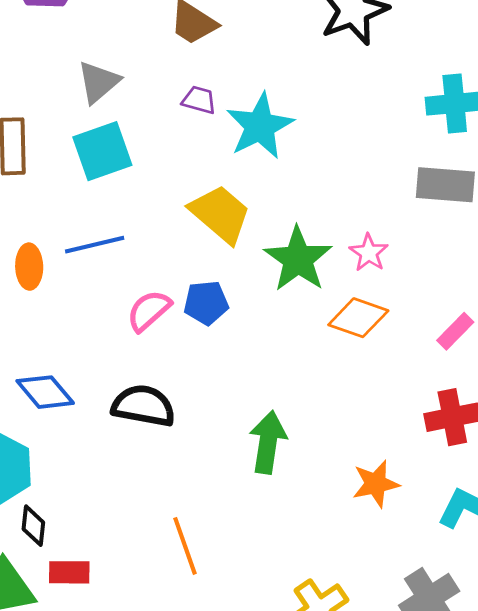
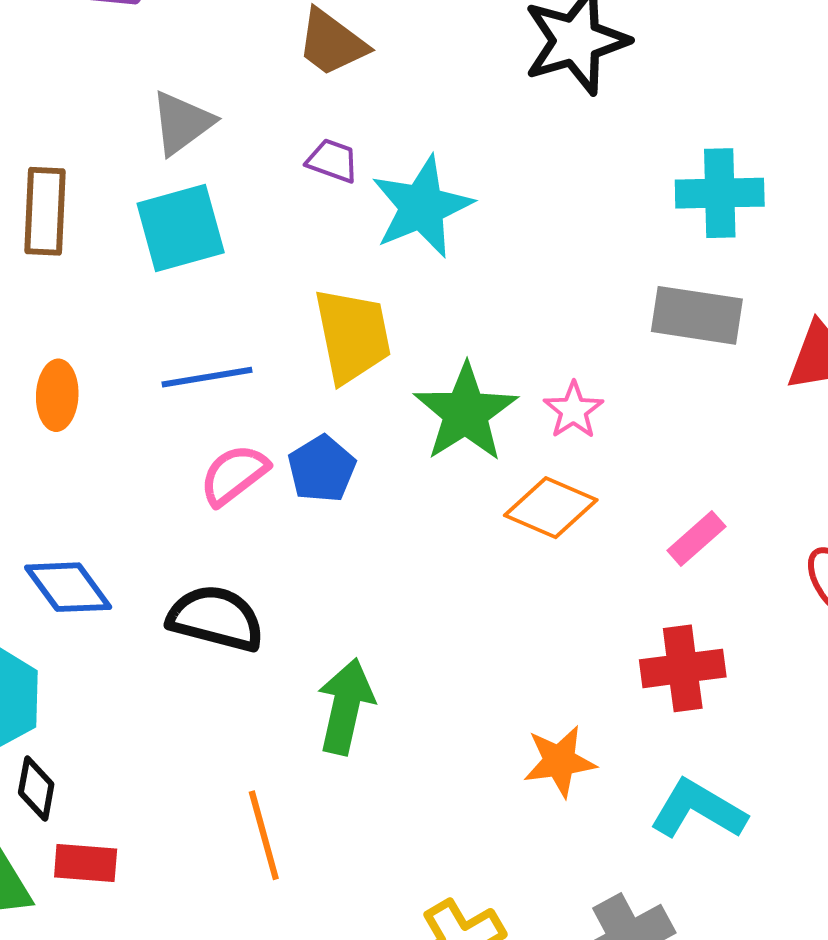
yellow trapezoid: (220, 214) -> (353, 336), turned 34
blue line: (95, 245) -> (207, 377), moved
blue pentagon: (206, 303) -> (322, 469), turned -30
green arrow: (268, 442) -> (346, 706), moved

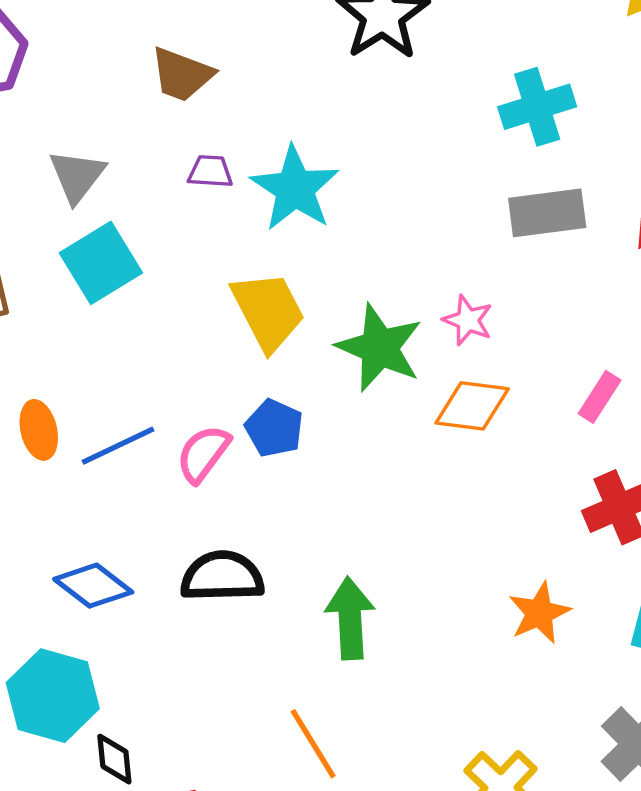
blue line: (207, 377) -> (118, 446), moved

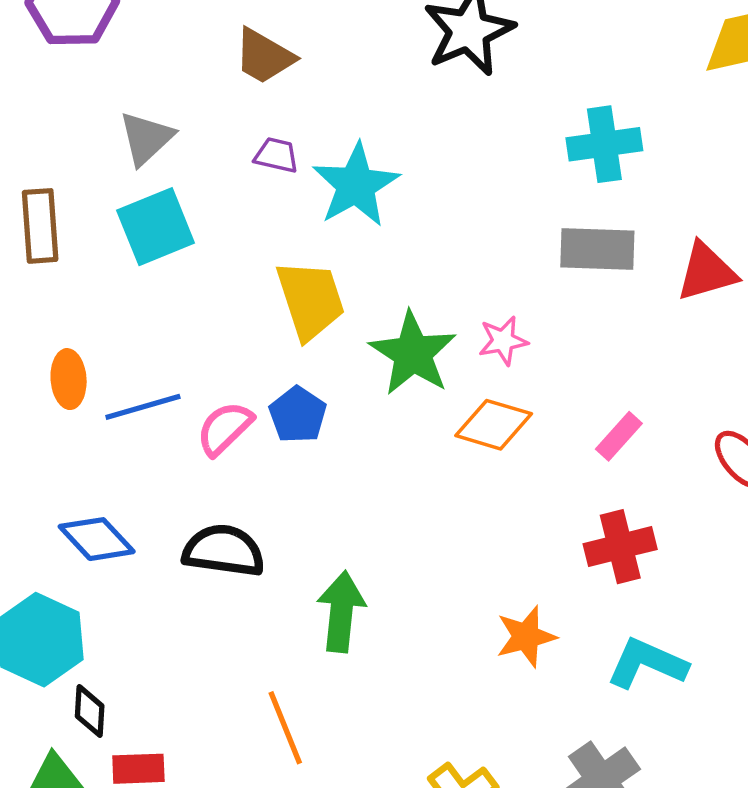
pink star: (468, 320) -> (503, 341), turned 30

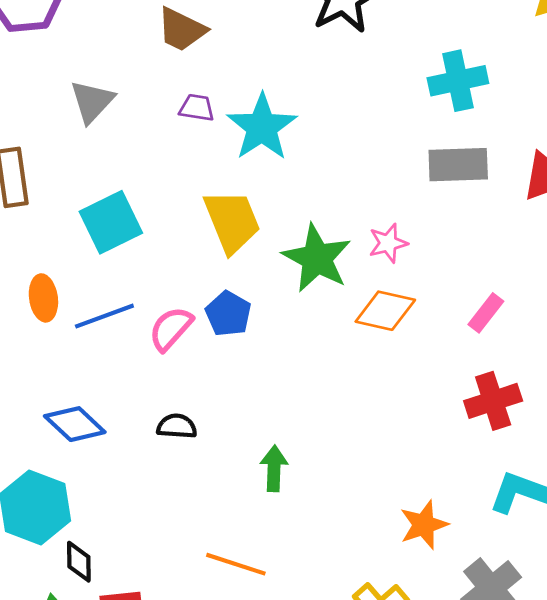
cyan square: (156, 227) -> (111, 222), moved
black semicircle: (224, 551) -> (177, 426), size x0.6
green arrow: (341, 612) -> (274, 468), size x0.7
orange star: (526, 637) -> (424, 525), moved
orange line: (285, 728) -> (236, 564), turned -46

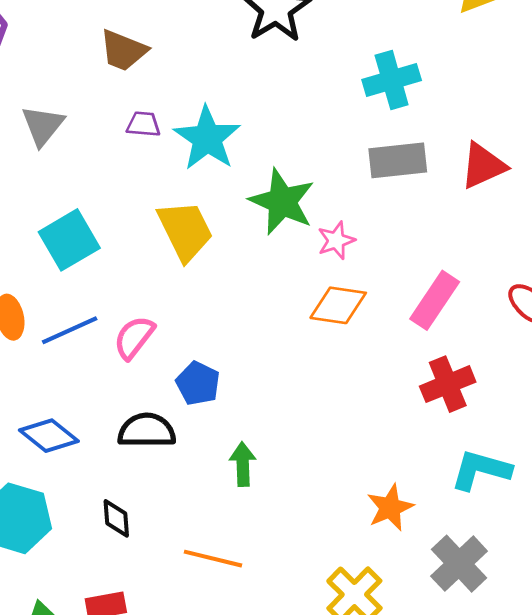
green star: (317, 258) -> (282, 202), moved
pink rectangle: (486, 313) -> (435, 300), size x1.5
blue pentagon: (228, 314) -> (198, 383), moved
black semicircle: (177, 426) -> (147, 431), size x1.5
black diamond: (79, 562) -> (116, 518), moved

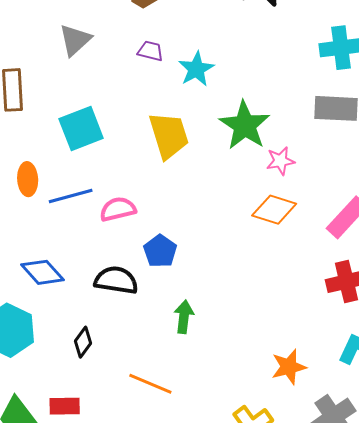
cyan star: (207, 138) -> (196, 69), size x0.7
pink semicircle: (134, 338) -> (118, 209), turned 30
black diamond: (116, 518) -> (83, 342), turned 32

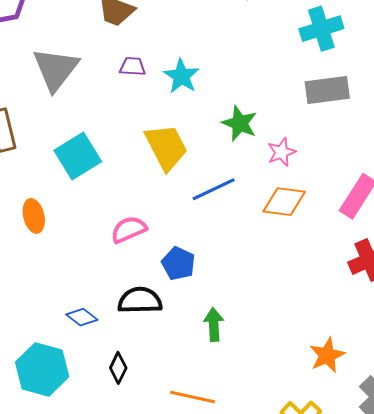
gray triangle: (75, 40) -> (56, 69), size x1.4
green star: (245, 125) -> (240, 123), size x0.7
blue line: (71, 196) -> (214, 189), moved
blue diamond: (42, 272) -> (82, 317), moved, size x0.7

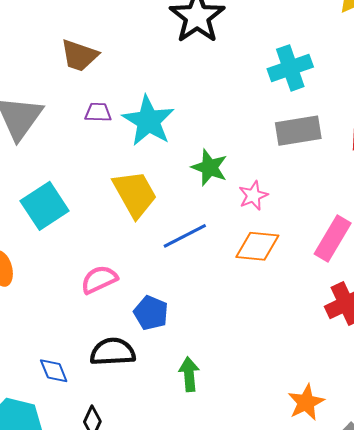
cyan star: (181, 76) -> (148, 121), size x1.4
blue diamond: (82, 317) -> (54, 371), turned 32

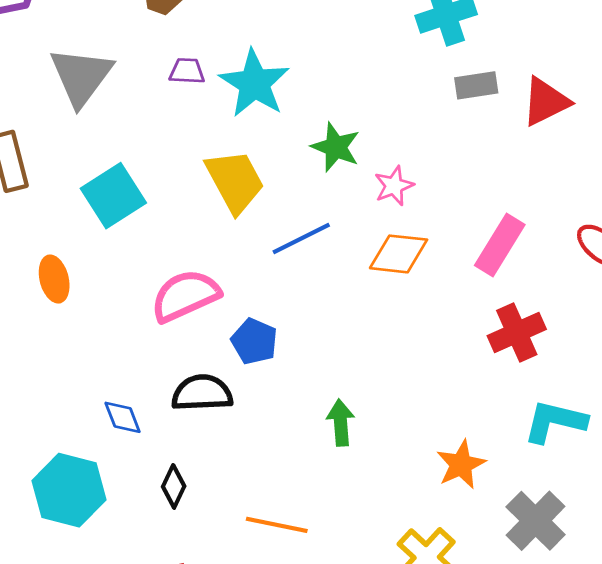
gray rectangle: (298, 131) -> (476, 85), moved, size x0.7
pink semicircle: (99, 280) -> (185, 296), size x1.4
green arrow: (189, 374) -> (341, 423), moved

